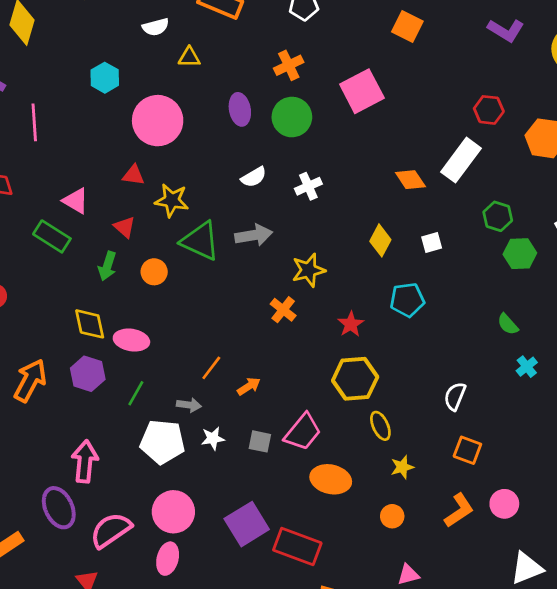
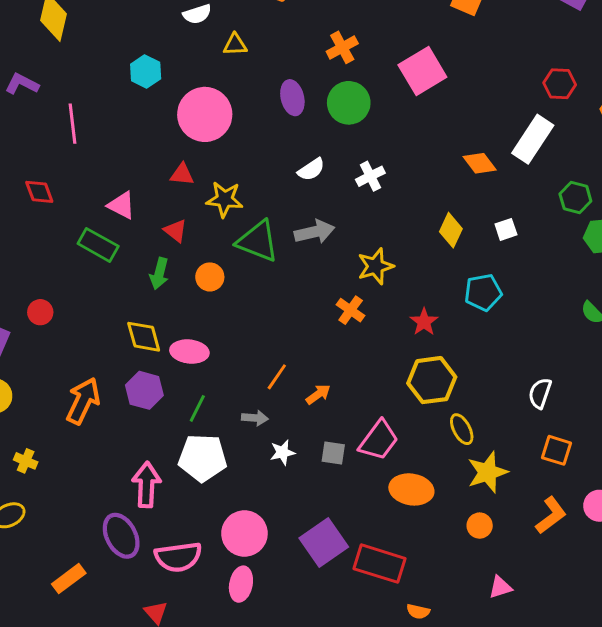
white pentagon: (162, 442) -> (203, 458), moved
yellow star: (402, 467) -> (488, 472), size x1.6
pink semicircle: (111, 530) -> (178, 557), turned -150

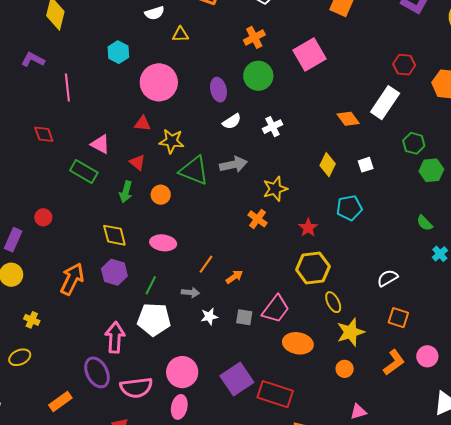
purple ellipse: (292, 98) -> (218, 90), moved
pink ellipse: (189, 352) -> (163, 243), moved
white semicircle: (540, 393) -> (388, 278), turned 40

